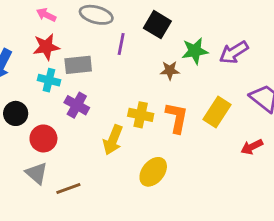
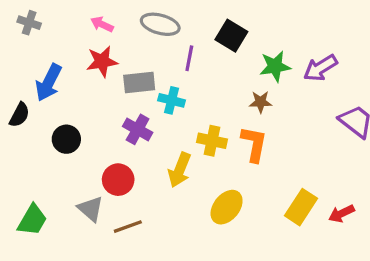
brown star: (170, 70) -> (261, 102), moved
cyan cross: (49, 80) -> (172, 100), moved
yellow rectangle: (217, 112) -> (301, 207), moved
red circle: (43, 138) -> (118, 180), moved
red arrow: (252, 147) -> (341, 214), moved

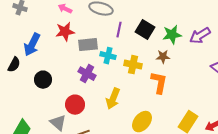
black square: (231, 36) -> (145, 30), moved
yellow cross: (212, 141) -> (133, 65), moved

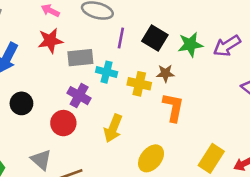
brown star: (163, 57) -> (165, 73), moved
red circle: (75, 105) -> (63, 123), moved

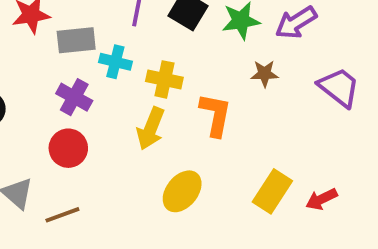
brown star: (165, 73) -> (265, 74), moved
red circle: (63, 123) -> (68, 148), moved
yellow arrow: (113, 128) -> (151, 129), moved

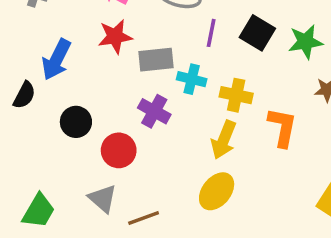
red circle: (68, 148) -> (119, 150), moved
yellow ellipse: (182, 191) -> (217, 191), moved

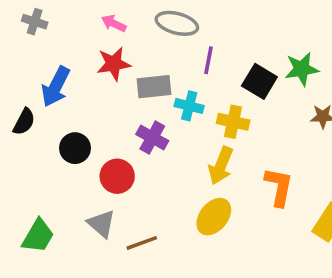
black square: (257, 33) -> (259, 81), moved
orange L-shape: (282, 127) -> (279, 187), moved

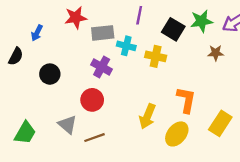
blue arrow: (56, 87) -> (37, 33), size x0.6
yellow arrow: (221, 166) -> (147, 116), moved
red circle: (117, 176) -> (92, 100), moved
yellow ellipse: (214, 217) -> (177, 134), moved

